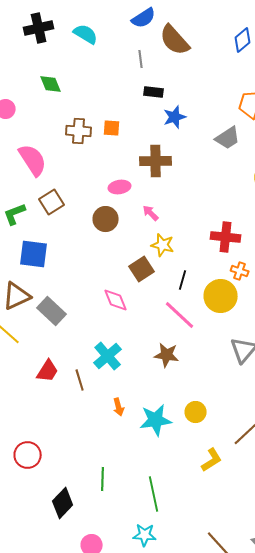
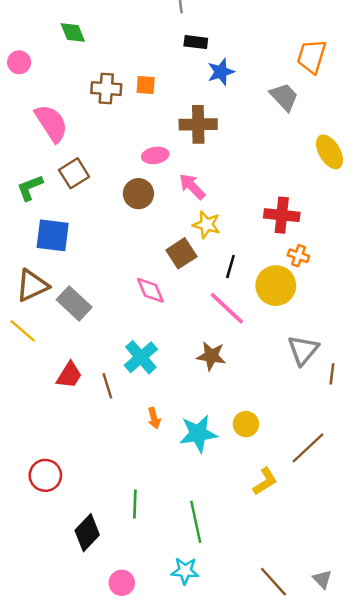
gray trapezoid: (228, 138) -> (284, 97), turned -100
pink arrow: (151, 213) -> (192, 186), size x1.4

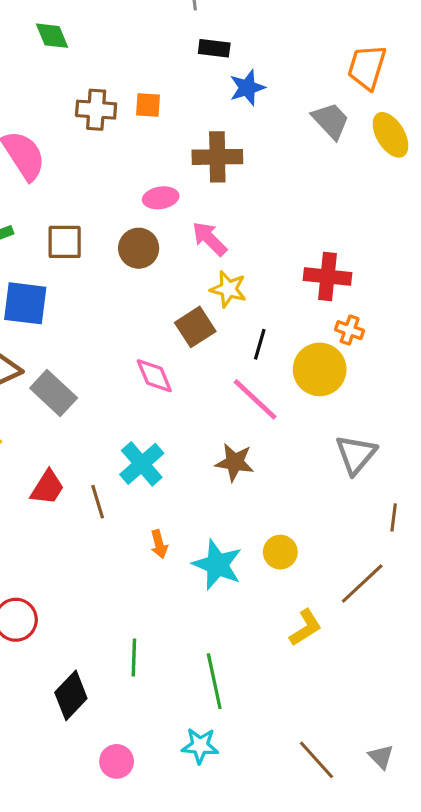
yellow ellipse: (329, 152) -> (390, 135), moved
brown square: (74, 173) -> (65, 242), moved, turned 32
brown line: (332, 374) -> (394, 517), moved
cyan star: (198, 434) -> (217, 565), turned 30

